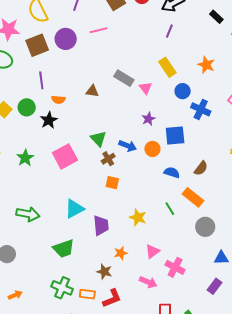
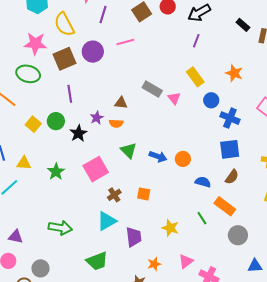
orange semicircle: (58, 100) -> (116, 123), moved
purple star: (148, 119) -> (97, 118), moved
blue square: (175, 136) -> (230, 149), moved
brown cross: (108, 159) -> (114, 195), moved

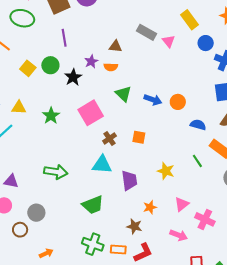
cyan triangle: (107, 221) -> (102, 165), turned 35

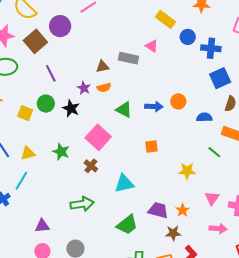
gray rectangle: (146, 32) -> (128, 58), moved
brown cross: (110, 138) -> (91, 166), moved
purple trapezoid: (129, 180) -> (158, 210), moved, turned -50

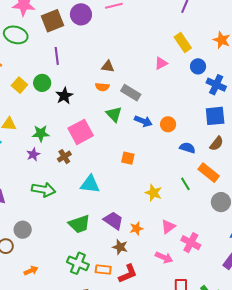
pink triangle: (152, 46) -> (161, 63), turned 40
gray rectangle: (128, 58) -> (131, 93), moved
purple star: (84, 88) -> (33, 154), moved
green star: (61, 152) -> (41, 133), turned 30

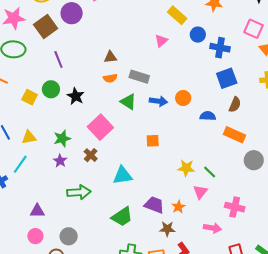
green line: (185, 184) -> (210, 172), moved
pink triangle: (168, 227) -> (200, 192), moved

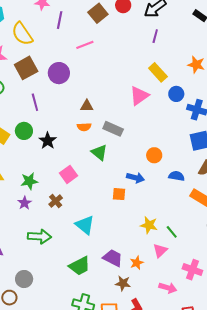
purple circle: (72, 13) -> (59, 73), moved
pink triangle: (161, 41) -> (139, 96), size x1.5
blue arrow: (158, 101) -> (135, 178), moved
pink square: (100, 127) -> (69, 174), size x0.7
cyan triangle: (123, 175) -> (85, 225), turned 40

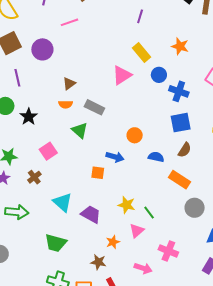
brown triangle: (87, 106) -> (69, 83), turned -40
purple trapezoid: (113, 258) -> (91, 214), moved
green trapezoid: (80, 266) -> (56, 243), turned 40

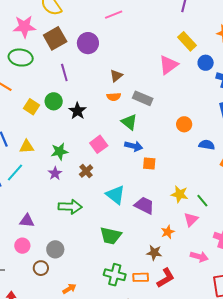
blue arrow: (115, 157) -> (134, 146), moved

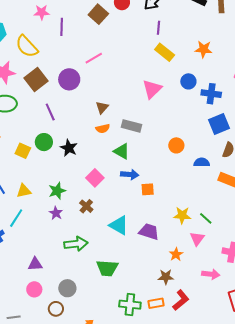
pink line: (114, 15) -> (94, 58), moved
yellow rectangle: (187, 41) -> (165, 52), moved
green trapezoid: (111, 236) -> (107, 268), moved

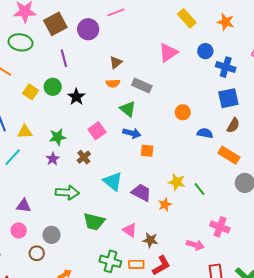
pink triangle: (197, 239) -> (130, 230), moved, turned -42
orange star: (176, 254) -> (165, 205), moved

